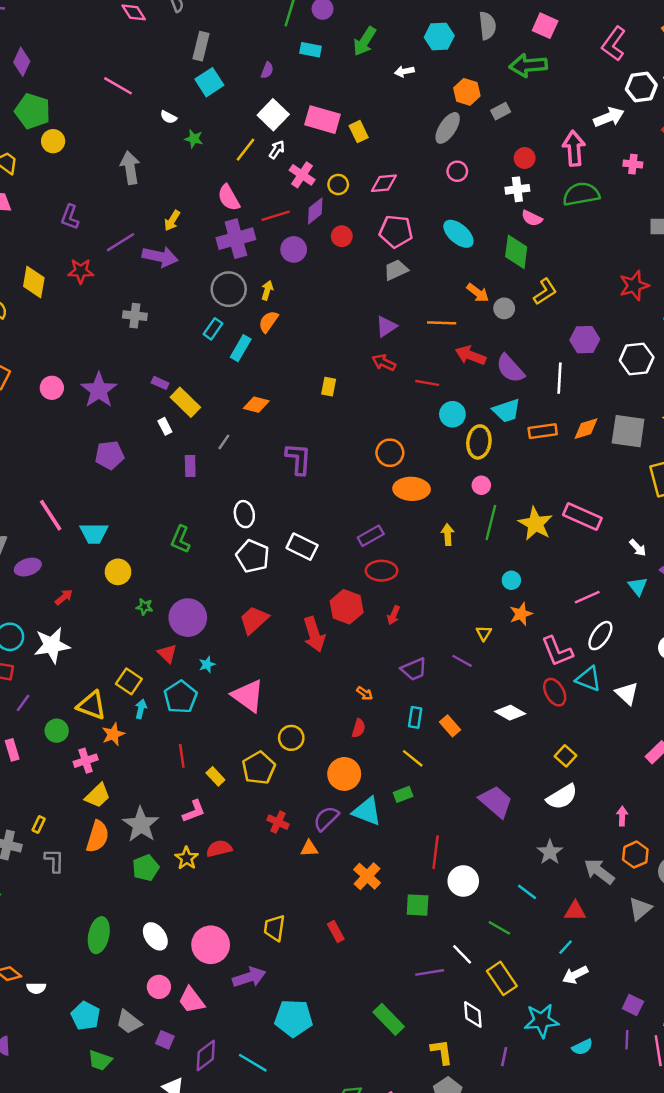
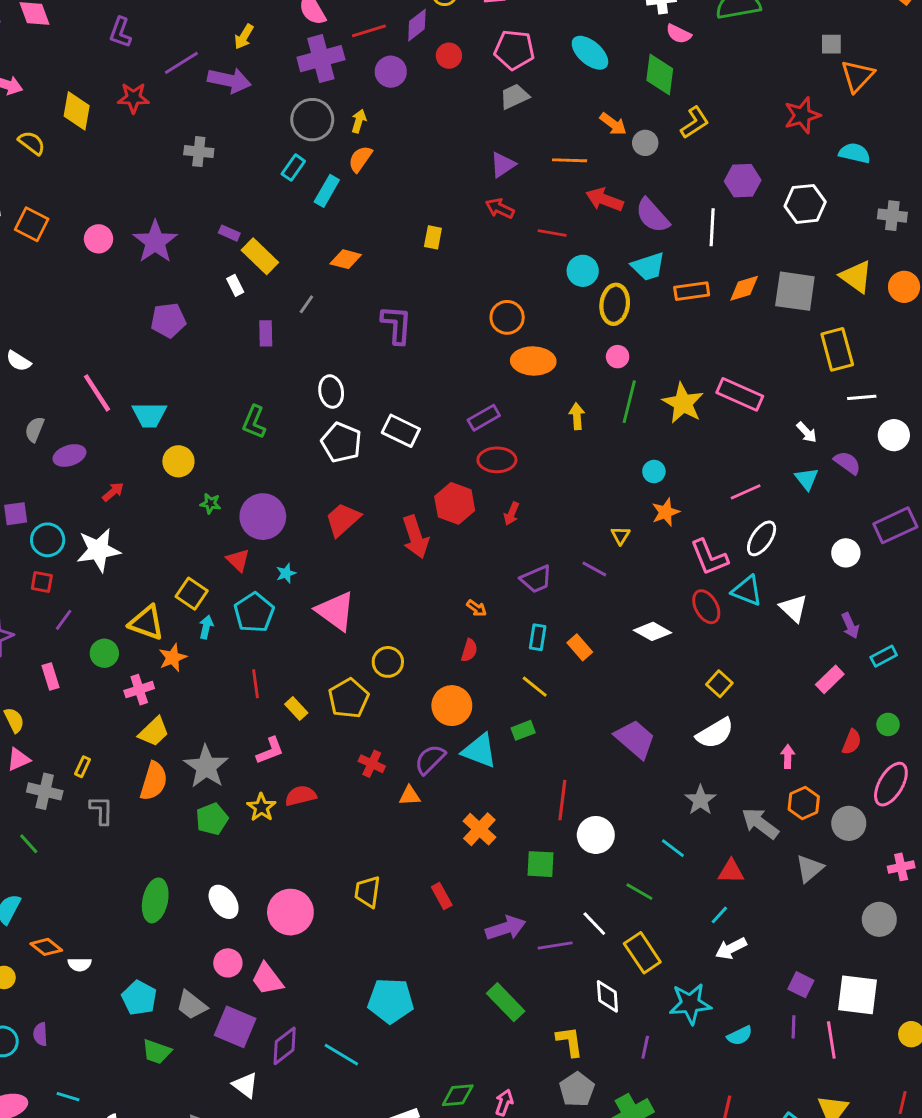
purple arrow: (249, 977) -> (506, 928), moved
purple square: (165, 1040) -> (235, 1027), size x1.8

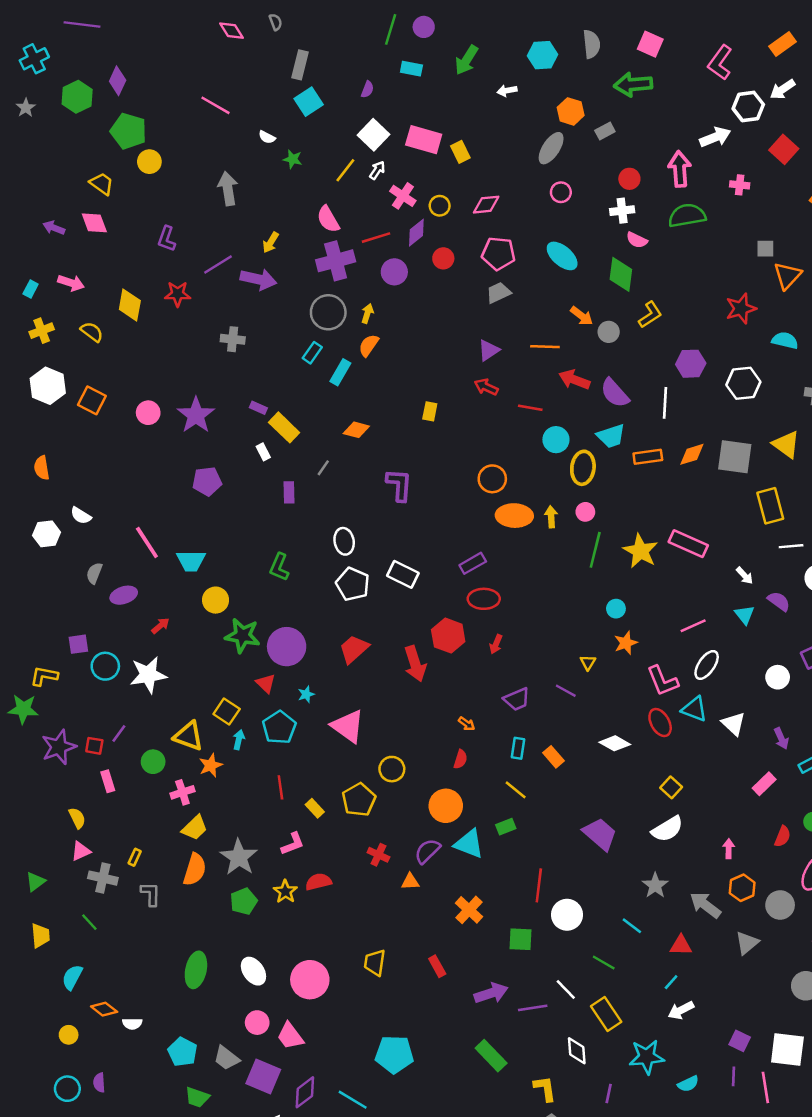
yellow arrow: (577, 416) -> (551, 517), moved
green star: (210, 503) -> (242, 636), size x2.0
red square: (42, 582) -> (94, 746), moved

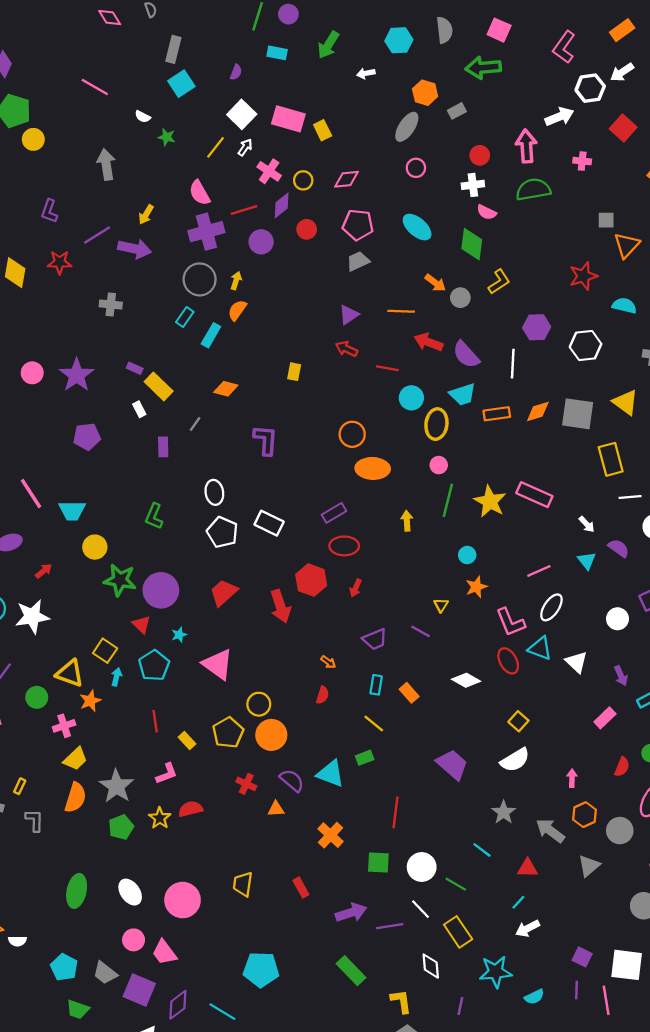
yellow arrow: (551, 517) -> (407, 521), moved
orange circle: (446, 806) -> (271, 735), moved
purple semicircle: (427, 851) -> (292, 780), turned 85
white circle: (567, 915) -> (422, 867), moved

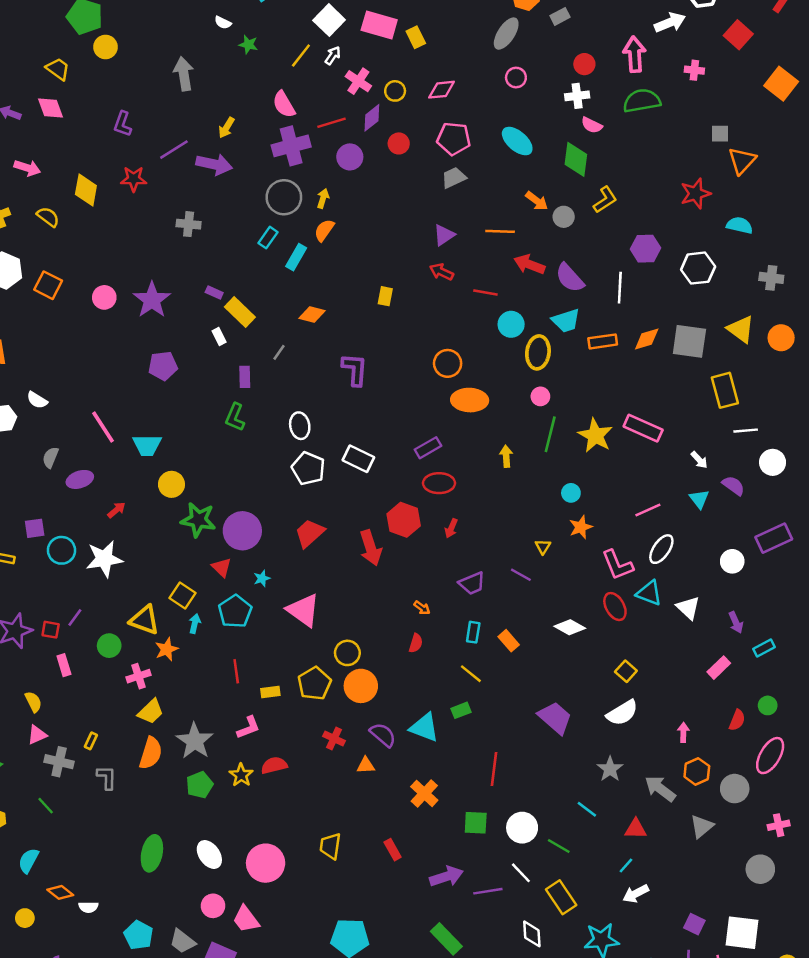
green L-shape: (154, 516) -> (235, 417), moved
yellow rectangle: (187, 741) -> (270, 692), turned -54

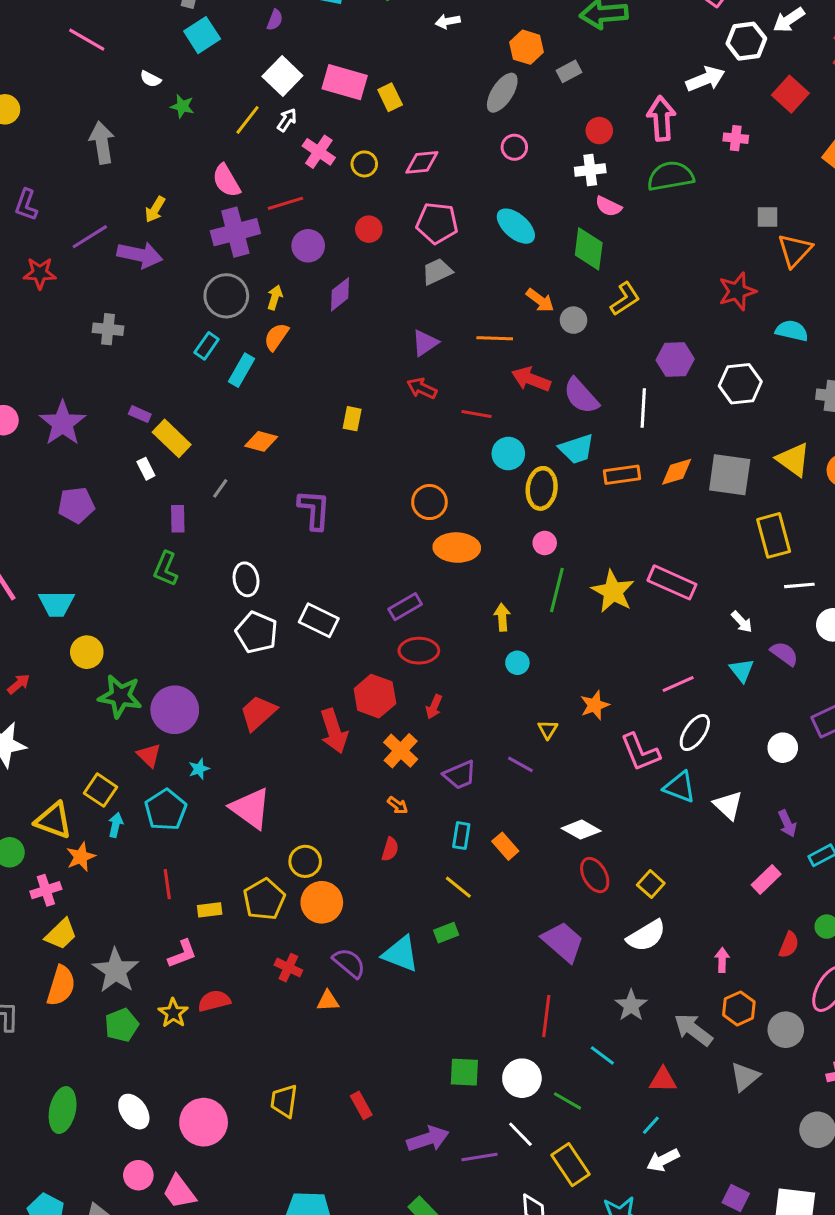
purple diamond: (372, 118) -> (340, 294), moved
cyan circle: (571, 493) -> (517, 663), moved
red ellipse: (615, 607) -> (595, 875), moved
red line: (494, 769) -> (546, 1016), moved
orange cross: (424, 793) -> (401, 751), moved

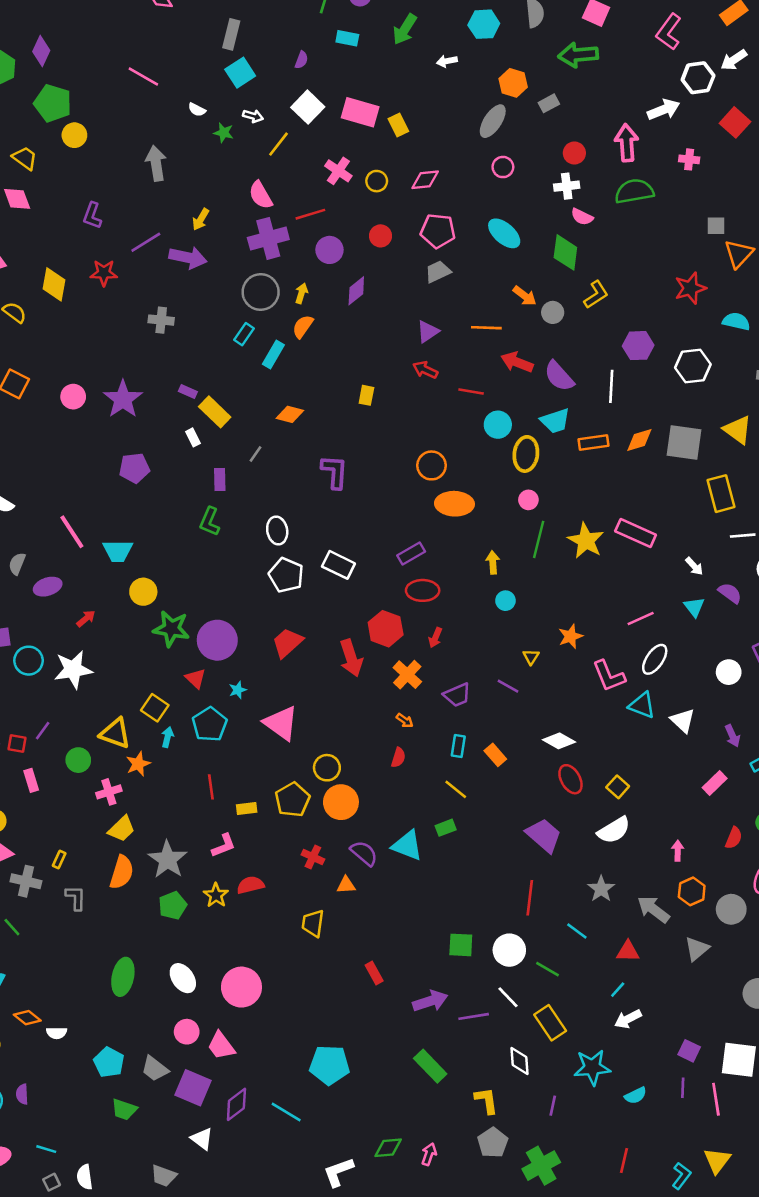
white arrow: (287, 120) -> (253, 116), moved, turned 72
yellow trapezoid: (284, 1101) -> (313, 923), moved

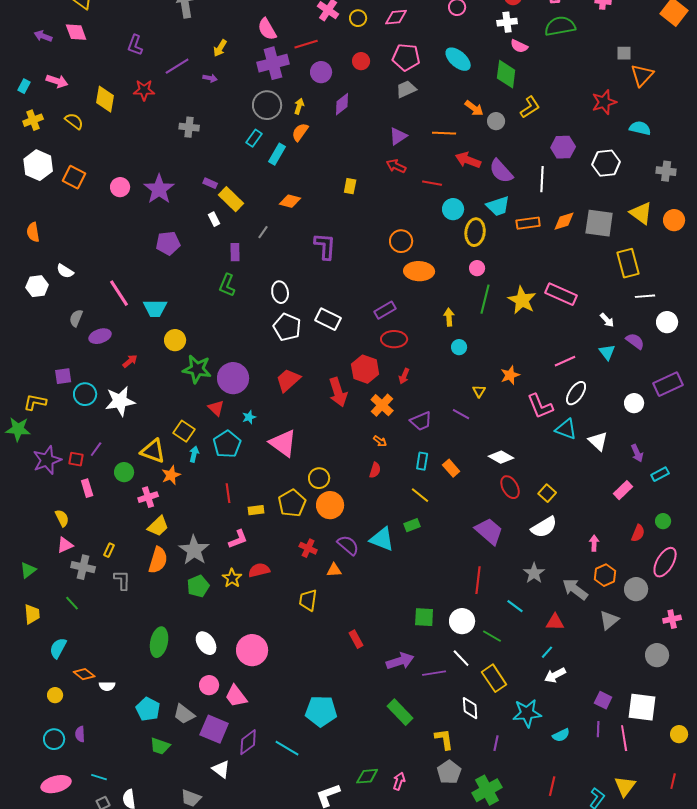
purple arrow: (188, 258) -> (210, 78), size x0.5

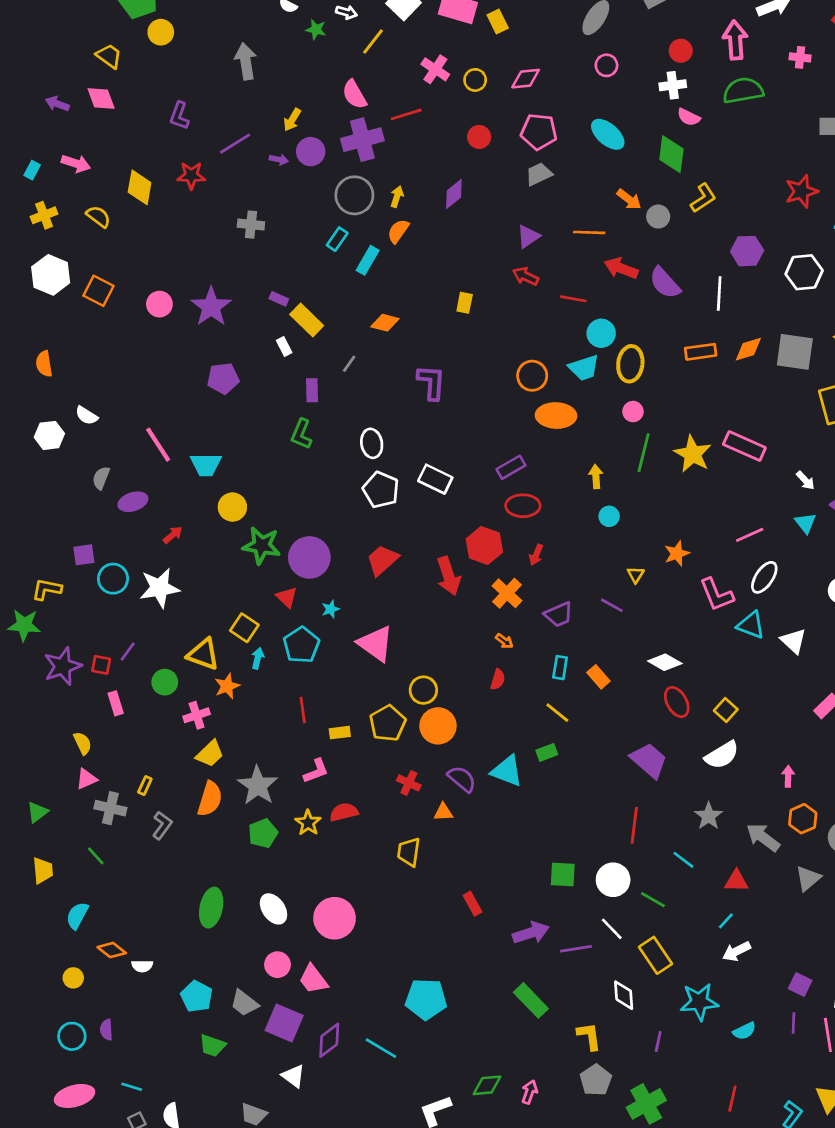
purple circle: (321, 72) -> (311, 152), moved
cyan trapezoid: (498, 206) -> (584, 368), moved
gray L-shape: (122, 580) -> (162, 825), turned 35

